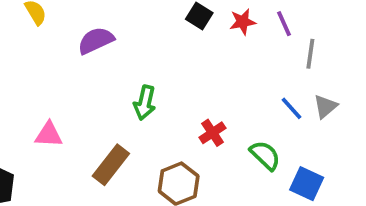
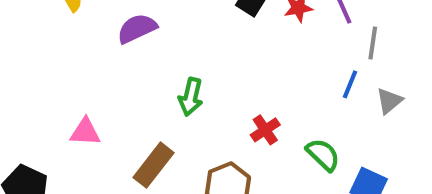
blue line: (292, 108) -> (350, 84), moved, turned 64

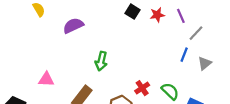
gray line: (373, 43) -> (196, 33), turned 35
red cross: (265, 130) -> (142, 88), moved

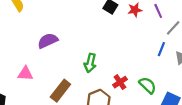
purple semicircle: (73, 26) -> (48, 41), moved
green arrow: (101, 61) -> (90, 63), moved

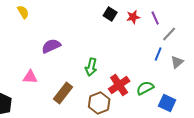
red cross: (120, 82) -> (119, 85), size x1.5
green semicircle: (148, 85) -> (145, 88), turned -72

